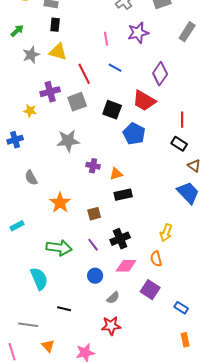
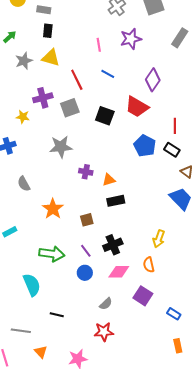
blue pentagon: (134, 134) -> (145, 146), moved
blue circle: (95, 276) -> (85, 273), moved

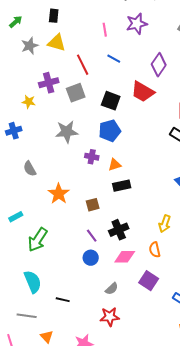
blue pentagon: (145, 146) -> (110, 131), moved, turned 30
green arrow: (52, 254) -> (38, 240), moved, turned 115
cyan semicircle: (32, 285) -> (33, 282), moved

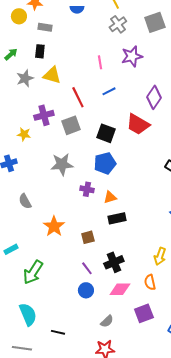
black rectangle: (54, 16) -> (40, 51), moved
blue line: (114, 59) -> (109, 91), turned -56
purple square: (149, 281) -> (144, 313), turned 36

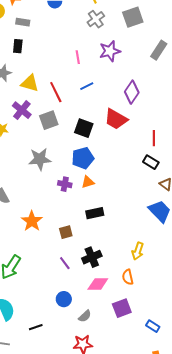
yellow triangle: (52, 75) -> (30, 83), moved
purple cross: (44, 115) -> (22, 110), turned -36
orange triangle: (110, 197) -> (88, 182), moved
blue circle: (86, 290) -> (64, 299), moved
black line: (58, 332) -> (36, 327), turned -32

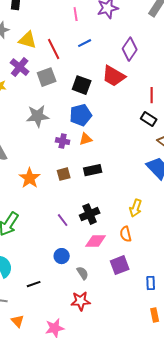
brown square: (66, 232) -> (64, 174), moved
gray semicircle: (85, 316) -> (83, 273), turned -80
blue rectangle: (153, 326) -> (151, 283), turned 56

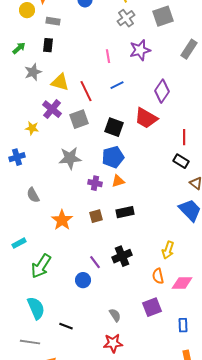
pink diamond: (96, 241) -> (182, 283), moved
blue circle: (62, 256) -> (83, 280), moved
black line: (34, 284) -> (66, 326), turned 40

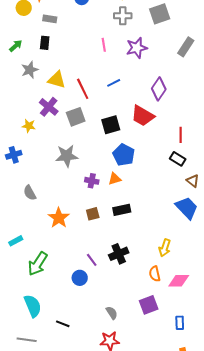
gray cross: (126, 18) -> (123, 16), turned 36
pink line: (108, 56) -> (104, 45), moved
black square: (114, 127) -> (111, 125), turned -36
blue pentagon: (113, 157) -> (124, 155), moved, turned -30

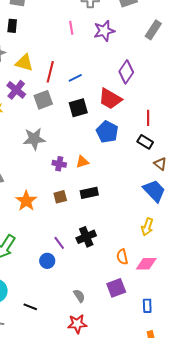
blue line: (114, 83) -> (75, 78), moved
red line: (83, 89) -> (50, 72), turned 40
blue pentagon: (124, 155) -> (107, 132), moved
yellow arrow: (165, 248) -> (147, 227), moved

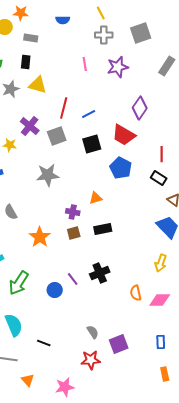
yellow triangle: (24, 63) -> (38, 85), moved
purple cross: (59, 164) -> (73, 212), moved
blue circle: (47, 261) -> (55, 290), moved
purple square: (116, 288) -> (119, 344), moved

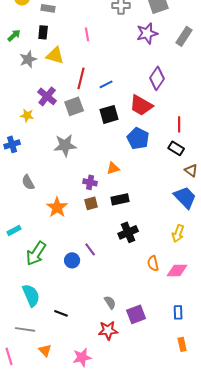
pink line: (85, 64) -> (87, 34), moved
purple star: (118, 67) -> (147, 33), moved
black cross: (100, 273) -> (128, 232), moved

